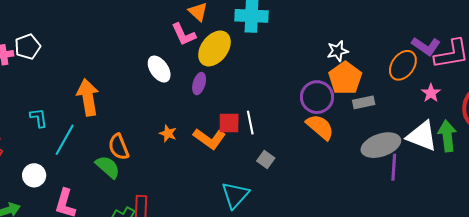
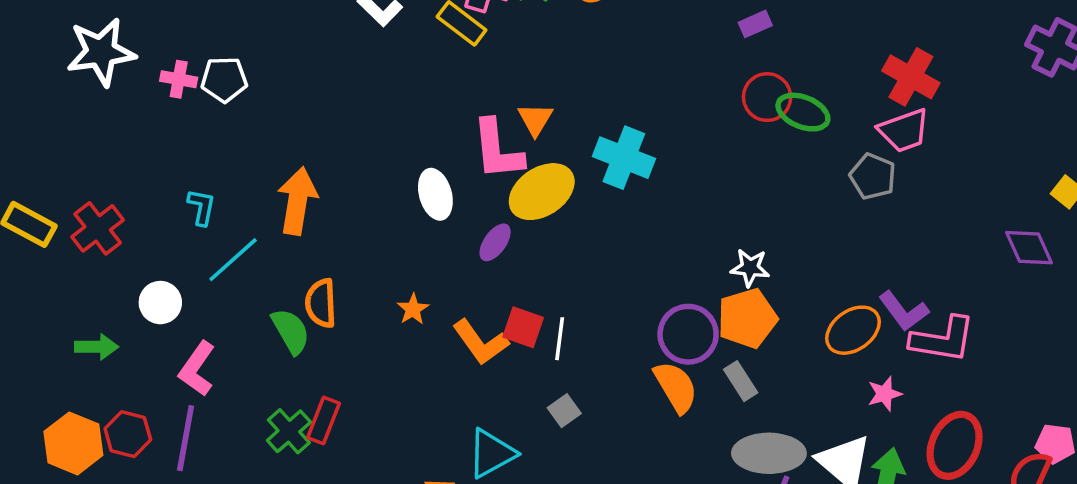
pink L-shape: (184, 34) -> (497, 150), size x1.4
gray rectangle: (364, 102) -> (741, 381), moved, turned 50

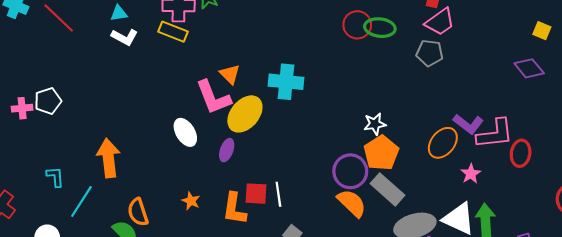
orange L-shape: (481, 342) -> (234, 209), turned 60
gray rectangle: (741, 381) -> (387, 189), size x1.5
red ellipse: (955, 445) -> (521, 153), moved, size x0.7

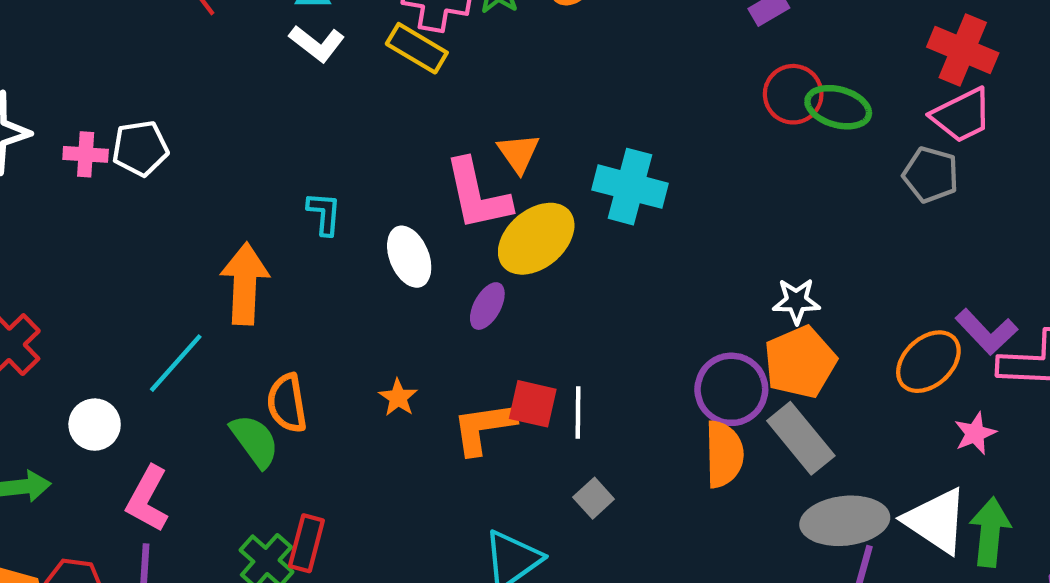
cyan L-shape: (55, 177) -> (324, 213), moved
orange semicircle: (352, 203) -> (724, 454), turned 36
orange L-shape: (234, 209) -> (484, 428), turned 64

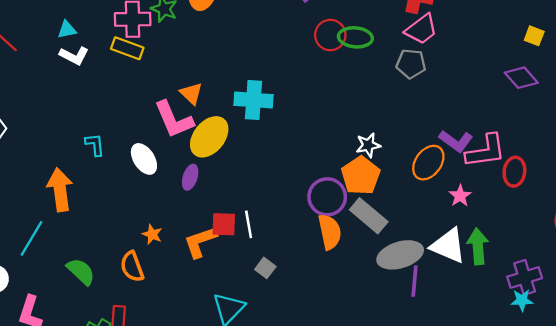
white star: (796, 301) -> (368, 145), moved
orange semicircle: (287, 403) -> (132, 267), moved

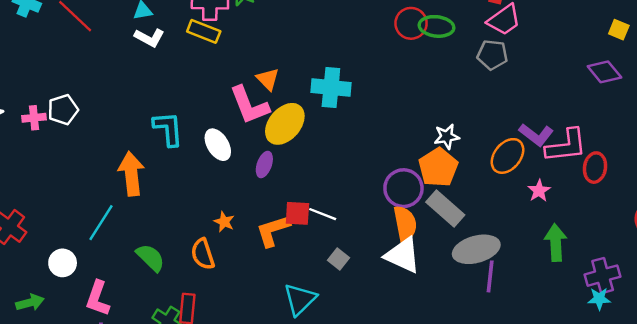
cyan L-shape: (95, 145) -> (168, 129), size x1.5
white line: (249, 224) -> (323, 214), turned -60
white triangle: (448, 246) -> (403, 255), moved

